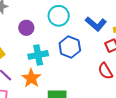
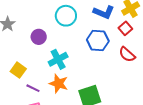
blue hexagon: (70, 47) -> (98, 40), moved

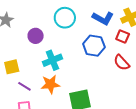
red square: (125, 28) -> (123, 37), turned -32
yellow square: (18, 70) -> (12, 67), turned 35
orange star: (59, 83) -> (50, 84), turned -30

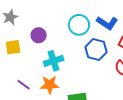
cyan circle: (65, 18) -> (79, 25), moved
yellow square: (12, 67) -> (13, 47), moved

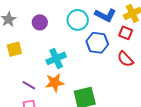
purple circle: (39, 35) -> (40, 22), moved

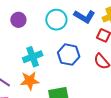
blue hexagon: (97, 43) -> (69, 55), moved

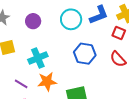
blue L-shape: (84, 16) -> (99, 15), turned -50
cyan cross: (33, 57) -> (38, 58), moved

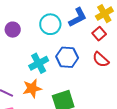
red square: (119, 33) -> (99, 34), turned 32
cyan cross: (38, 58) -> (39, 63), moved

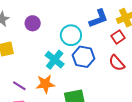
cyan circle: (50, 24) -> (71, 35), moved
cyan cross: (39, 63) -> (55, 60), turned -30

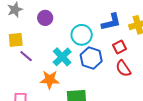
red square: (118, 37) -> (120, 47), moved
purple line: (19, 86) -> (26, 56), moved

